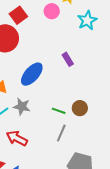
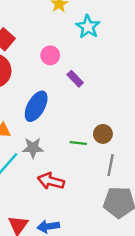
pink circle: (52, 11) -> (50, 55), moved
gray line: (61, 133) -> (111, 165), moved
red arrow: (17, 138) -> (51, 181), moved

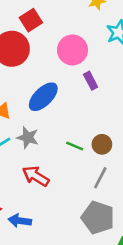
pink circle: (50, 55) -> (72, 50), size x1.5

